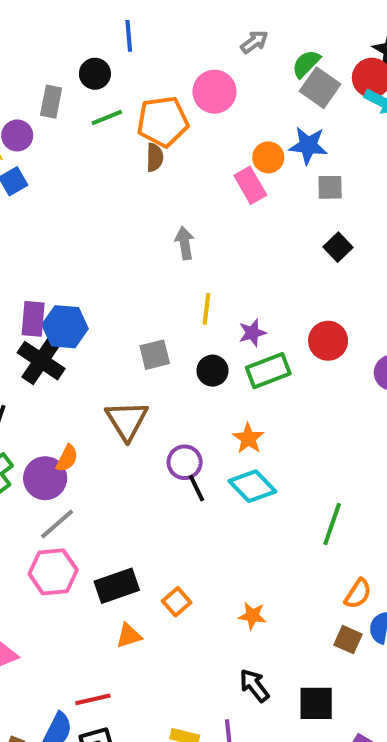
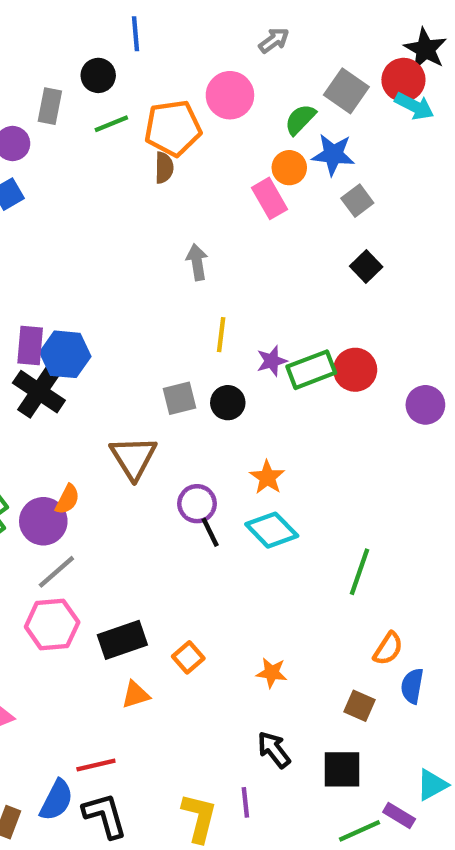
green semicircle: (306, 64) -> (300, 119), moved
gray square: (330, 187) -> (357, 201), turned -36
gray square: (155, 355) -> (179, 398), moved
green rectangle: (268, 371) -> (311, 370), moved
brown square: (348, 640) -> (360, 706), moved

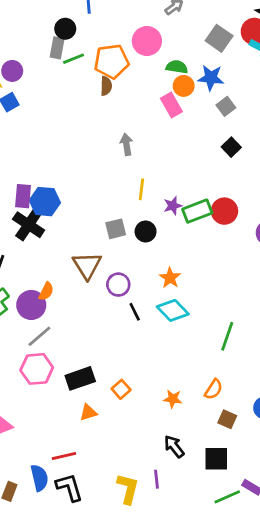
gray rectangle: (50, 106) -> (57, 48), moved
green semicircle: (300, 119) -> (177, 67), moved, turned 55
purple circle: (197, 504) -> (118, 285), moved
orange semicircle: (388, 649) -> (214, 389), moved
blue semicircle: (56, 800) -> (39, 478), turned -40

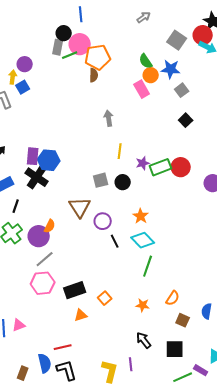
pink circle: (147, 41) -> (80, 44), moved
green semicircle: (177, 67) -> (146, 61), turned -133
green line: (227, 336) -> (148, 266), moved

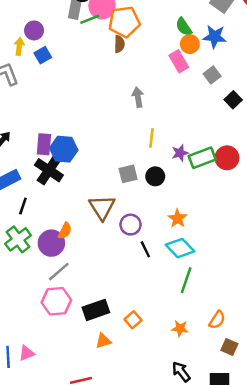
blue square: (23, 87) -> (43, 55), moved
gray square: (182, 90) -> (212, 75), moved

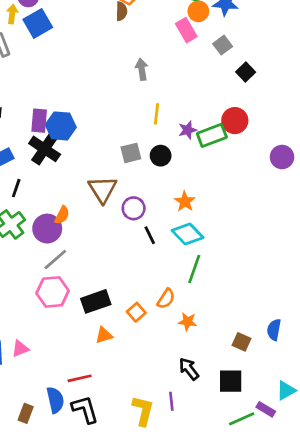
blue square: (43, 55) -> (38, 23), size x1.5
red circle: (227, 158) -> (235, 121), moved
orange semicircle: (217, 320) -> (166, 299), moved

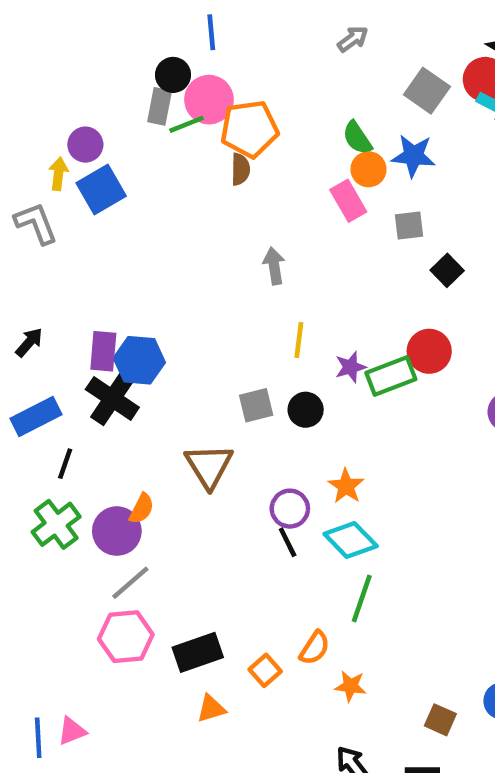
gray square: (223, 45) -> (409, 225), turned 30
purple circle: (134, 208) -> (290, 509), moved

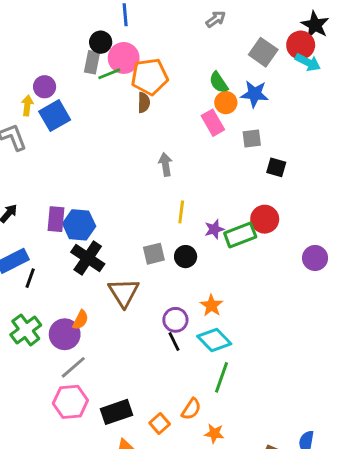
black square: (447, 270) -> (276, 167), turned -30
black cross: (112, 398) -> (88, 258), moved
black line: (65, 464) -> (30, 278), moved

